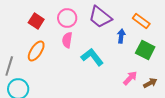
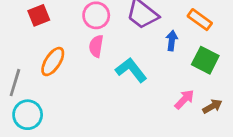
red square: (36, 21) -> (39, 15), moved, turned 35

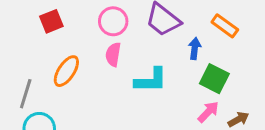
green square: (205, 60) -> (214, 79), moved
cyan L-shape: (131, 70) -> (151, 80), turned 128

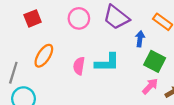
pink semicircle: (113, 54) -> (79, 66), moved

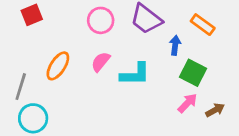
red square: (33, 18) -> (32, 15), moved
pink semicircle: (79, 66) -> (101, 62), moved, turned 30

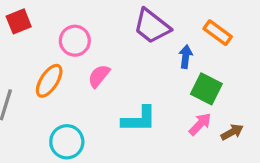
pink circle: (101, 20) -> (75, 41), moved
cyan L-shape: (135, 74) -> (139, 119), moved
cyan circle: (33, 118) -> (67, 142), moved

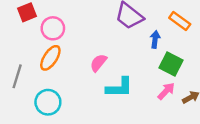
pink circle: (75, 41) -> (53, 28), moved
pink semicircle: (99, 76) -> (98, 63), moved
cyan circle: (67, 142) -> (48, 102), moved

